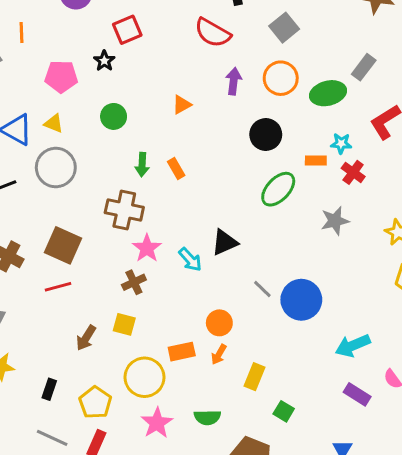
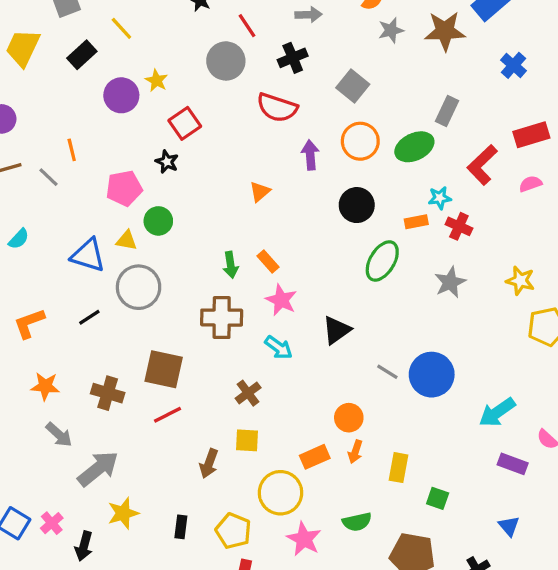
green circle: (114, 116) -> (158, 221), moved
pink star: (147, 248) -> (281, 300), moved
cyan arrow: (190, 260) -> (279, 348), moved

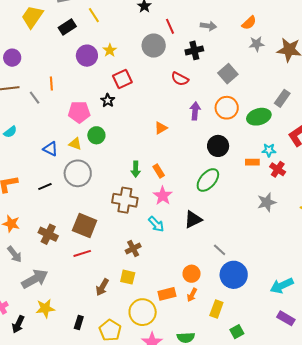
red semicircle: (277, 108) -> (180, 79), size x0.7
blue triangle: (88, 255) -> (50, 149), size x0.7
green ellipse: (382, 261) -> (208, 180), moved
blue circle: (432, 375) -> (234, 275), moved
green square: (438, 498) -> (237, 332), turned 32

